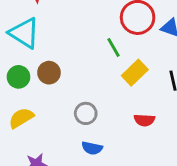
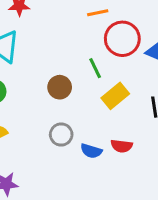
brown circle: (49, 73) -> (60, 87), moved
blue semicircle: (92, 148) -> (91, 151), moved

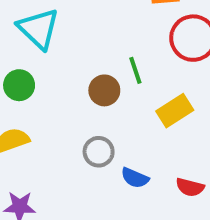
green line: (95, 68) -> (135, 70), moved
red semicircle: (122, 146) -> (190, 187), moved

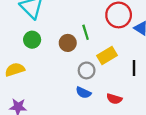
green circle: (19, 85) -> (32, 40), moved
gray circle: (99, 152) -> (87, 70), moved

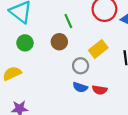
green line: (86, 32) -> (68, 21), moved
red semicircle: (114, 99) -> (100, 90), moved

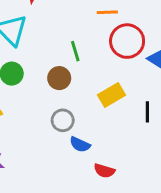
gray circle: (81, 66) -> (63, 120), moved
red semicircle: (100, 90) -> (104, 171), moved

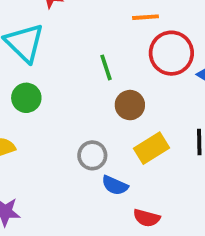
brown circle: (59, 78) -> (130, 105), moved
yellow rectangle: (111, 95) -> (151, 148), moved

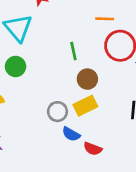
yellow rectangle: (151, 148) -> (85, 106), moved
red semicircle: (147, 218) -> (93, 149), moved

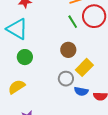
green line: (73, 51) -> (73, 22), moved
brown circle: (87, 79) -> (68, 50), moved

